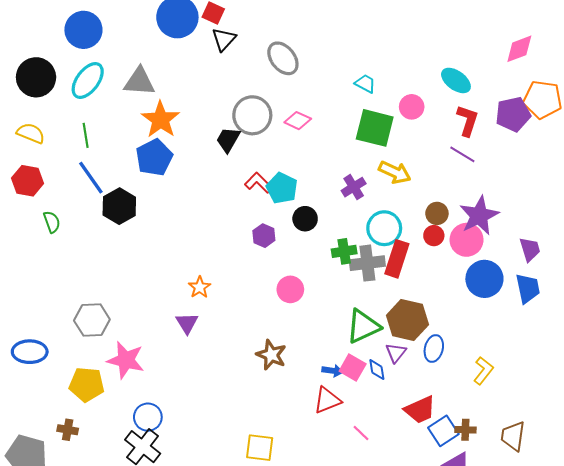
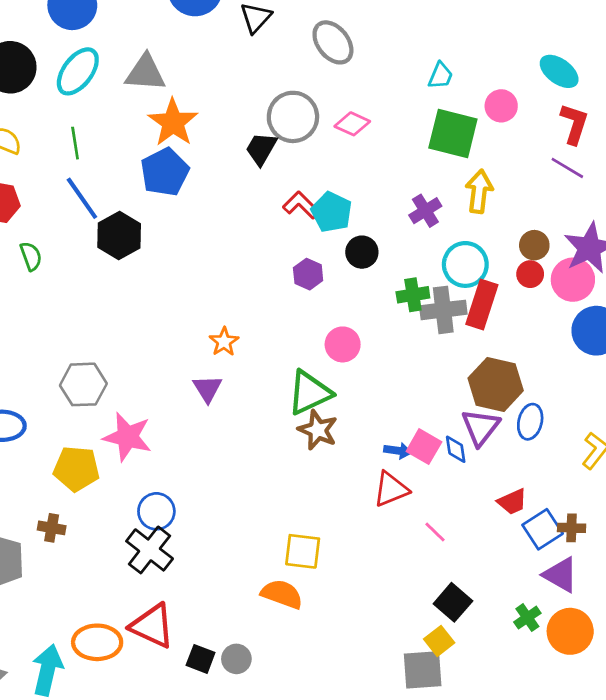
cyan trapezoid: (365, 84) -> (441, 76), turned 85
yellow arrow: (395, 172) -> (479, 191), turned -108
green triangle: (363, 326) -> (309, 393), moved
purple triangle: (396, 353) -> (481, 427), size x1.4
red trapezoid: (420, 410) -> (512, 502), size x0.7

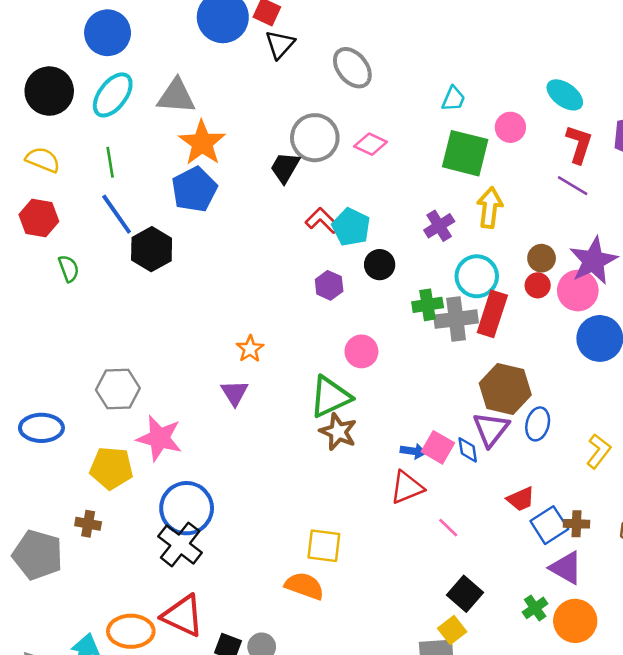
blue circle: (156, 511) -> (187, 508), size x1.5

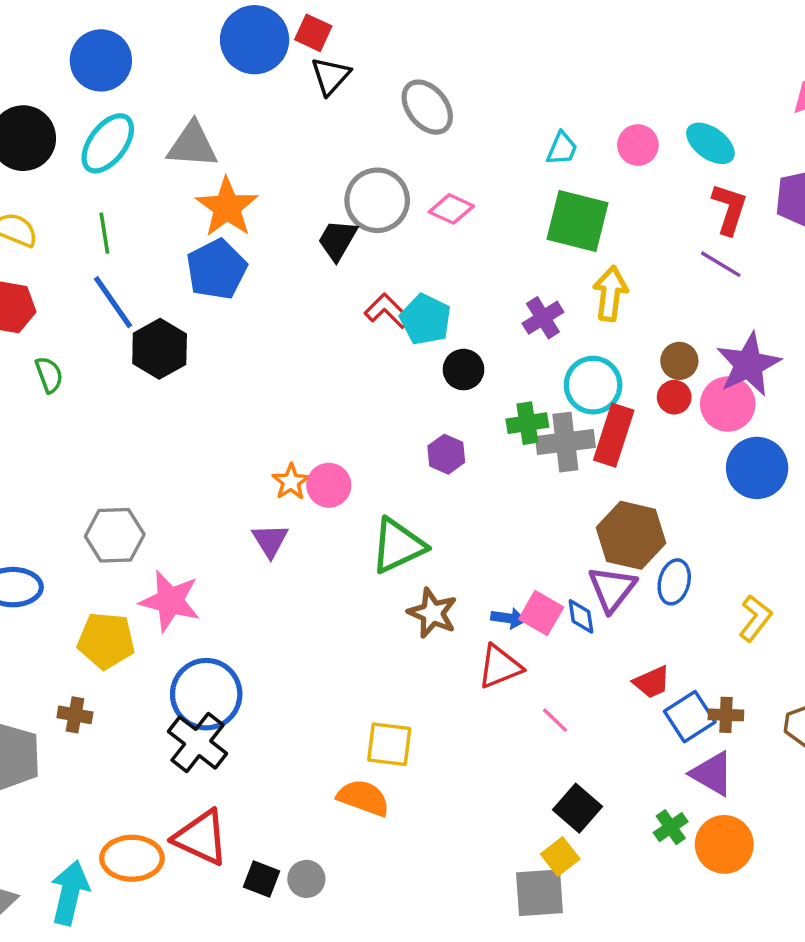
pink circle: (510, 127) -> (638, 145), moved
purple hexagon: (329, 285) -> (446, 454), moved
pink circle: (361, 351) -> (329, 485), moved
brown star: (338, 432) -> (432, 613), moved

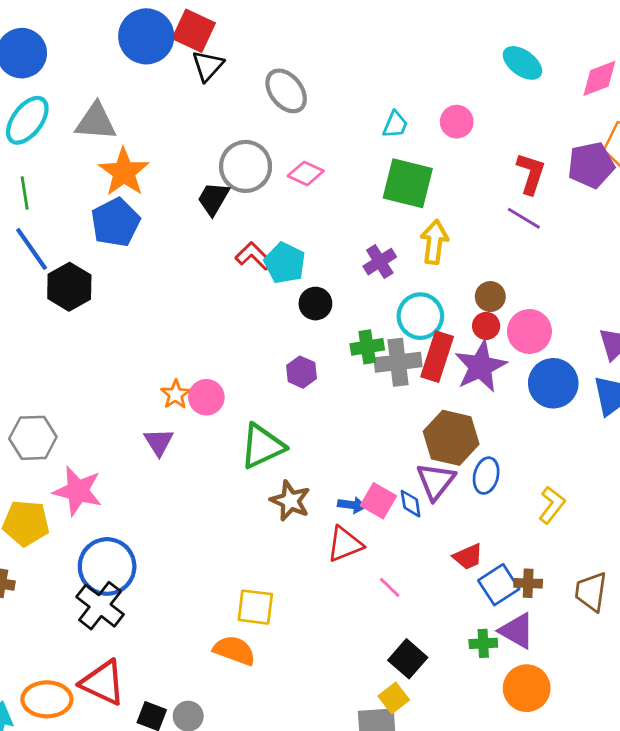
red square: (313, 33) -> (194, 31), size x1.4
cyan ellipse: (710, 143) -> (522, 63), moved
purple star: (748, 364) -> (481, 366), moved
green cross: (671, 827) -> (483, 643), moved, turned 32

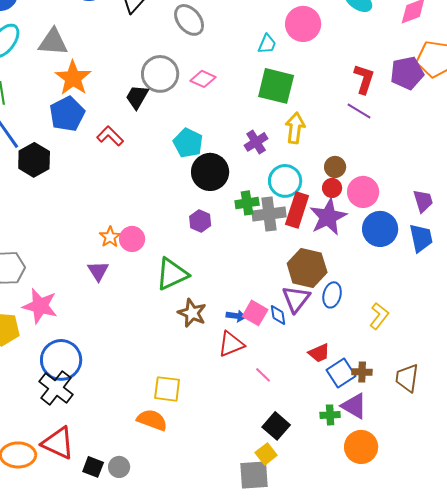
pink circle: (457, 122) -> (303, 24), moved, size x1.5
red L-shape: (254, 256) -> (110, 136), moved
black circle: (315, 304) -> (210, 172), size x1.6

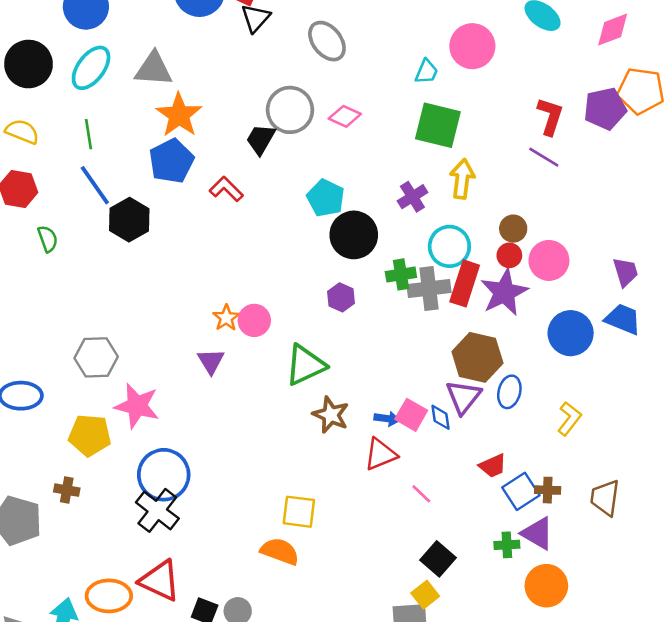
blue circle: (380, 229) -> (571, 333), moved
blue trapezoid: (421, 238) -> (623, 319), turned -56

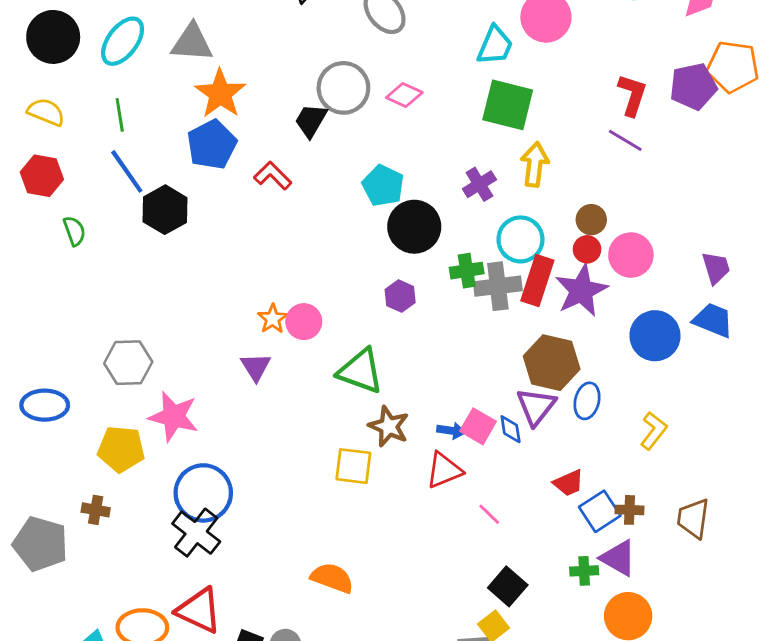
cyan trapezoid: (426, 72) -> (495, 45), size x1.4
green triangle: (305, 365) -> (360, 371), turned 45
yellow square: (299, 512) -> (353, 466), moved

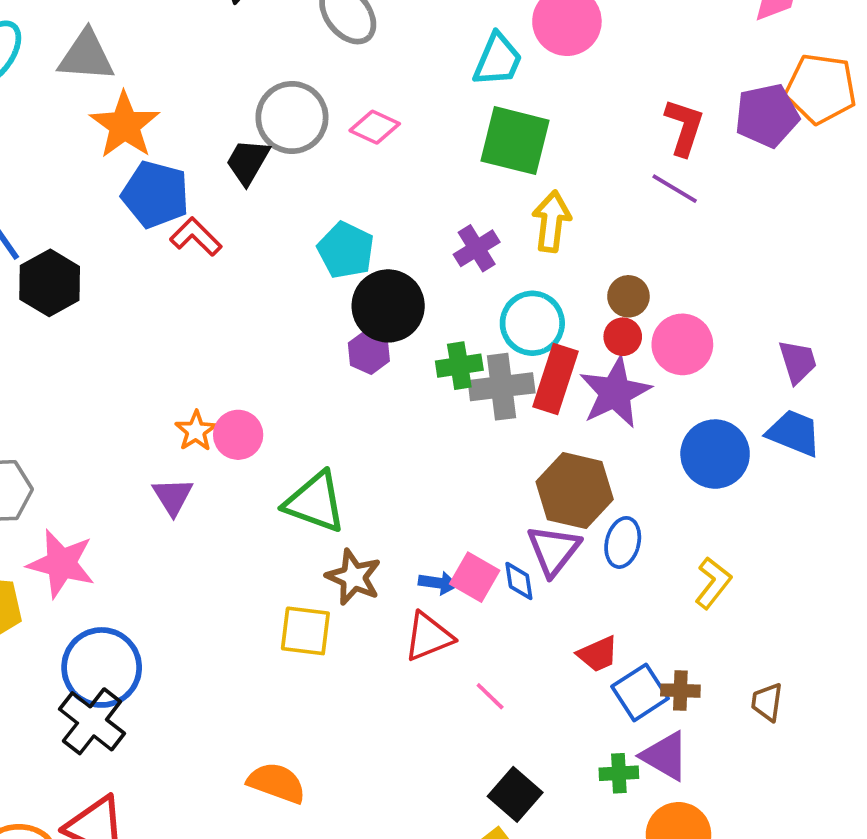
blue pentagon: (212, 145) -> (155, 194), moved, turned -30
purple hexagon: (400, 296) -> (369, 352), moved
brown trapezoid: (693, 518) -> (767, 702), size x0.7

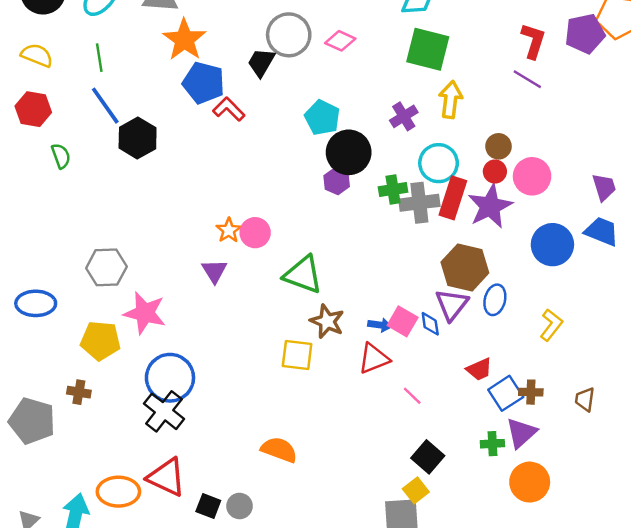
purple triangle: (665, 756) -> (521, 433), turned 48

